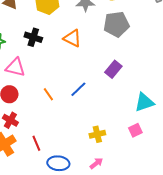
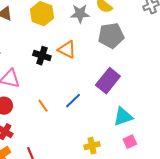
black cross: (33, 37) -> (42, 56), moved
purple rectangle: (113, 69) -> (108, 81), size x1.4
cyan triangle: (144, 102) -> (123, 117), moved

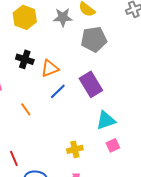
orange triangle: (67, 50) -> (50, 68), moved, turned -48
purple rectangle: (108, 81) -> (91, 84), turned -70
blue line: (73, 101) -> (58, 91), moved

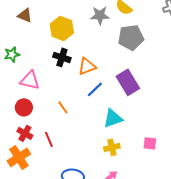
yellow hexagon: (25, 17) -> (62, 28), moved
cyan triangle: (106, 120) -> (113, 118), moved
pink square: (113, 145) -> (150, 143), turned 32
red line: (14, 158) -> (49, 139), moved

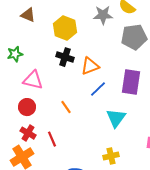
purple rectangle: (128, 82) -> (131, 82), turned 40
cyan triangle: (113, 118) -> (116, 118), turned -35
yellow cross: (112, 147) -> (111, 156), moved

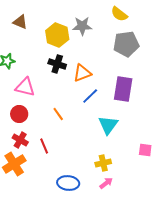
gray star: (103, 15) -> (82, 26), moved

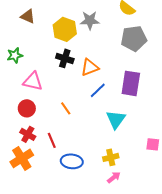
blue ellipse: (68, 183) -> (72, 161), moved

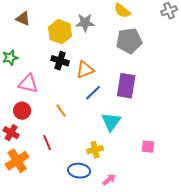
red cross: (28, 134) -> (11, 133), moved
yellow cross: (111, 157) -> (95, 150), moved
blue ellipse: (72, 161) -> (79, 171), moved

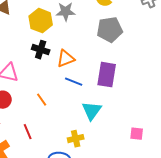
blue line: (93, 93) -> (74, 82), turned 66
pink square: (148, 147) -> (137, 134), moved

